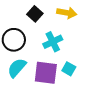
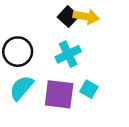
black square: (35, 14) -> (68, 17), moved

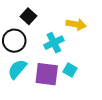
black square: (68, 17) -> (28, 16), moved
yellow arrow: (86, 17) -> (76, 24), moved

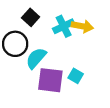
cyan cross: (54, 43) -> (64, 26), moved
cyan semicircle: (17, 69) -> (36, 58), moved

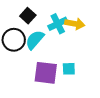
cyan semicircle: (36, 58) -> (35, 40), moved
cyan square: (76, 76) -> (69, 69), turned -32

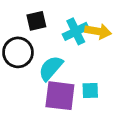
black square: (28, 16) -> (36, 21), turned 35
cyan semicircle: (35, 40) -> (51, 68), moved

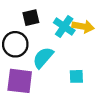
cyan cross: (76, 31) -> (64, 26), turned -30
purple square: (60, 96) -> (20, 81), moved

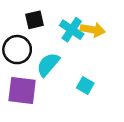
cyan square: (76, 76) -> (85, 86), turned 32

